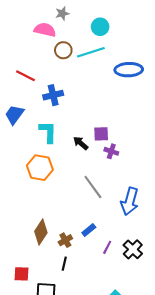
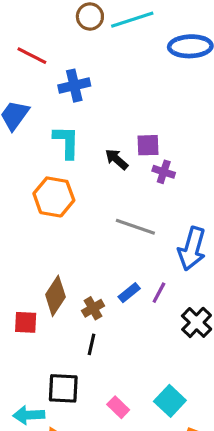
gray line: (93, 187) -> (135, 227), turned -35
purple line: (107, 247) -> (159, 293), moved
red square: (21, 274) -> (26, 322), moved

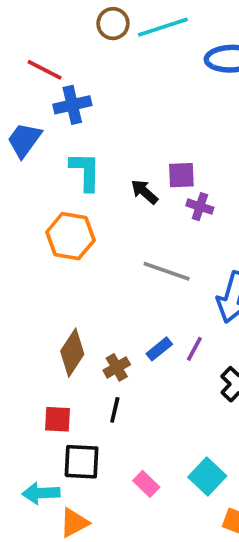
blue cross: (74, 86) -> (72, 105), moved
red square: (26, 322) -> (58, 419), moved

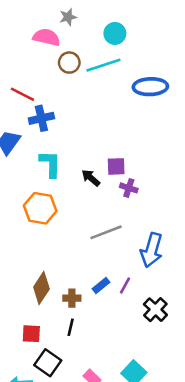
gray line: (167, 271) -> (106, 232), turned -40
brown cross: (117, 367) -> (72, 298), turned 30
black square: (82, 462) -> (48, 363), turned 32

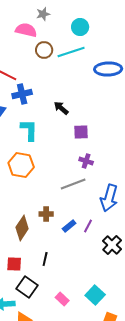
black arrow: (91, 178) -> (61, 108), moved
purple cross: (129, 188) -> (86, 161), moved
brown cross: (72, 298) -> (46, 214), moved

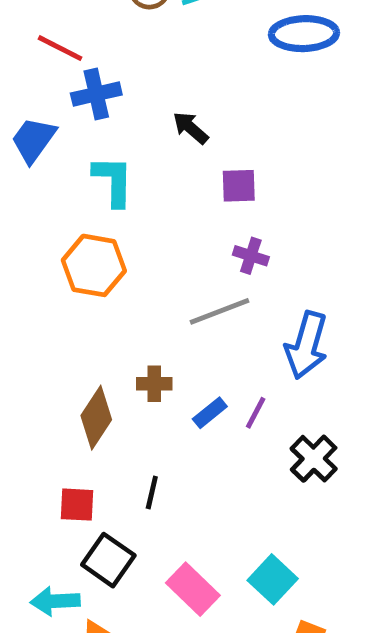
pink rectangle: (62, 299) -> (193, 589), size x1.5

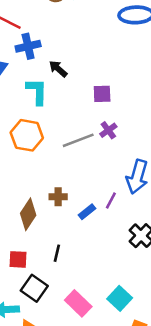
black arrow: (190, 128) -> (58, 69), moved
purple cross: (251, 256) -> (108, 130), turned 36
gray line: (219, 311) -> (78, 140), moved
purple line: (256, 413) -> (111, 200), moved

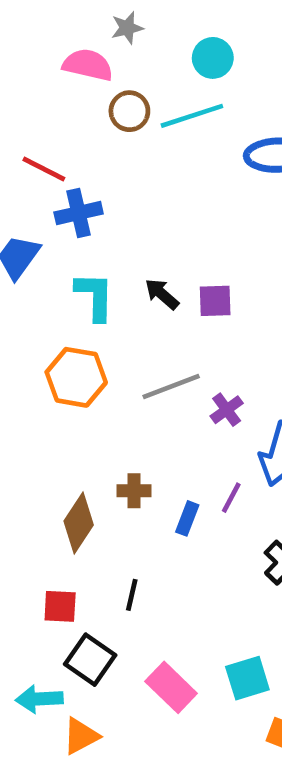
black arrow: (58, 69) -> (162, 294), moved
purple cross: (108, 130) -> (227, 410), moved
blue rectangle: (87, 212) -> (187, 518), turned -30
cyan square: (120, 298) -> (247, 678), turned 30

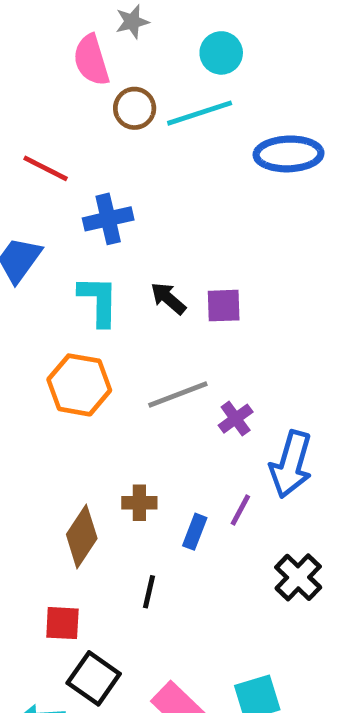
pink semicircle: (88, 65) -> (91, 60), turned -120
blue cross: (79, 213) -> (108, 219), moved
black line: (132, 595) -> (149, 592), moved

